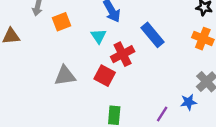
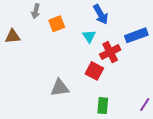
blue rectangle: (153, 35) -> (136, 35), turned -70
gray triangle: (65, 76) -> (60, 88), moved

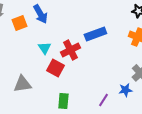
blue arrow: (101, 14) -> (40, 14), moved
cyan triangle: (89, 36) -> (44, 48), moved

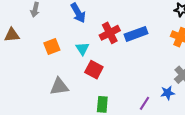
orange square: (19, 23) -> (52, 47), moved
red cross: (70, 50) -> (110, 33), moved

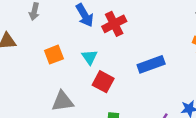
red cross: (110, 33) -> (114, 24), moved
blue rectangle: (136, 34) -> (151, 64), moved

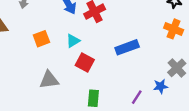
cyan triangle: (90, 57) -> (73, 41), turned 32

